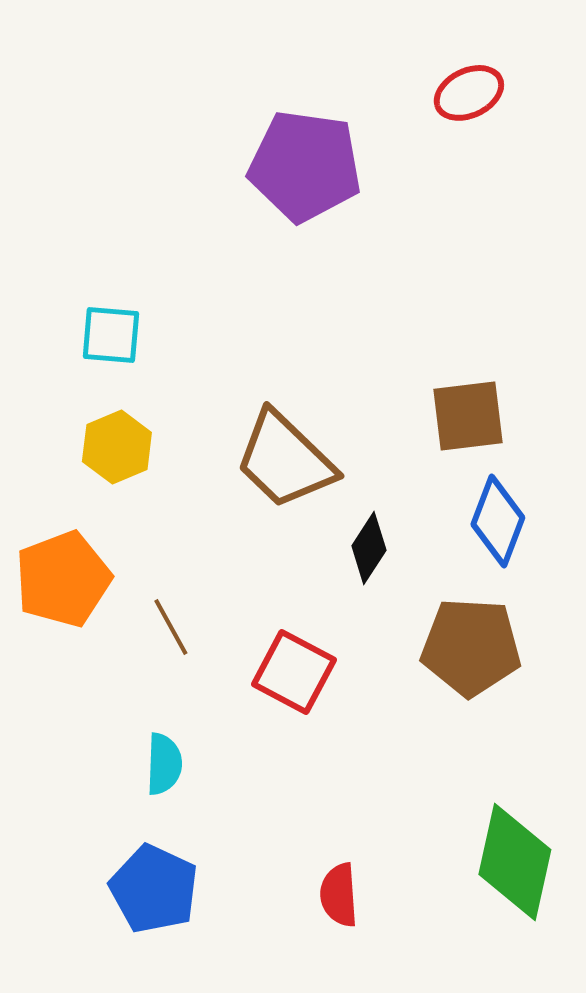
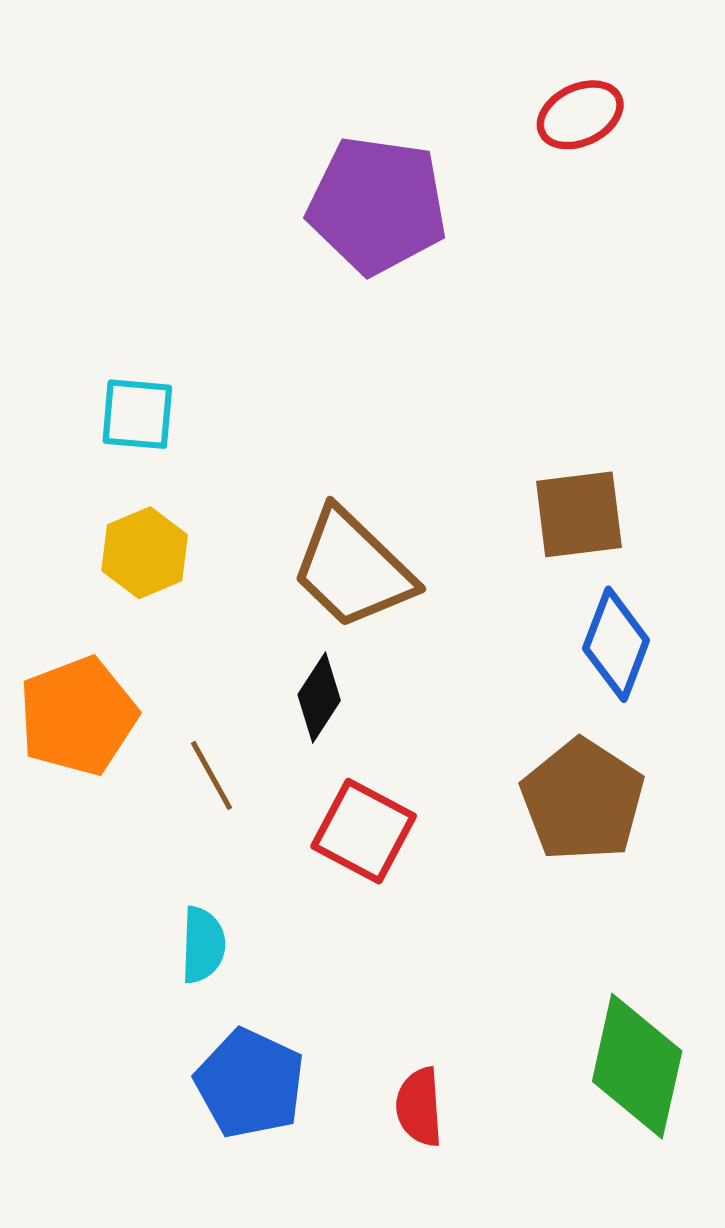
black diamond: (369, 548) -> (319, 697), moved
brown pentagon: (471, 647) -> (583, 800), turned 30
blue pentagon: (154, 889) -> (250, 1083), moved

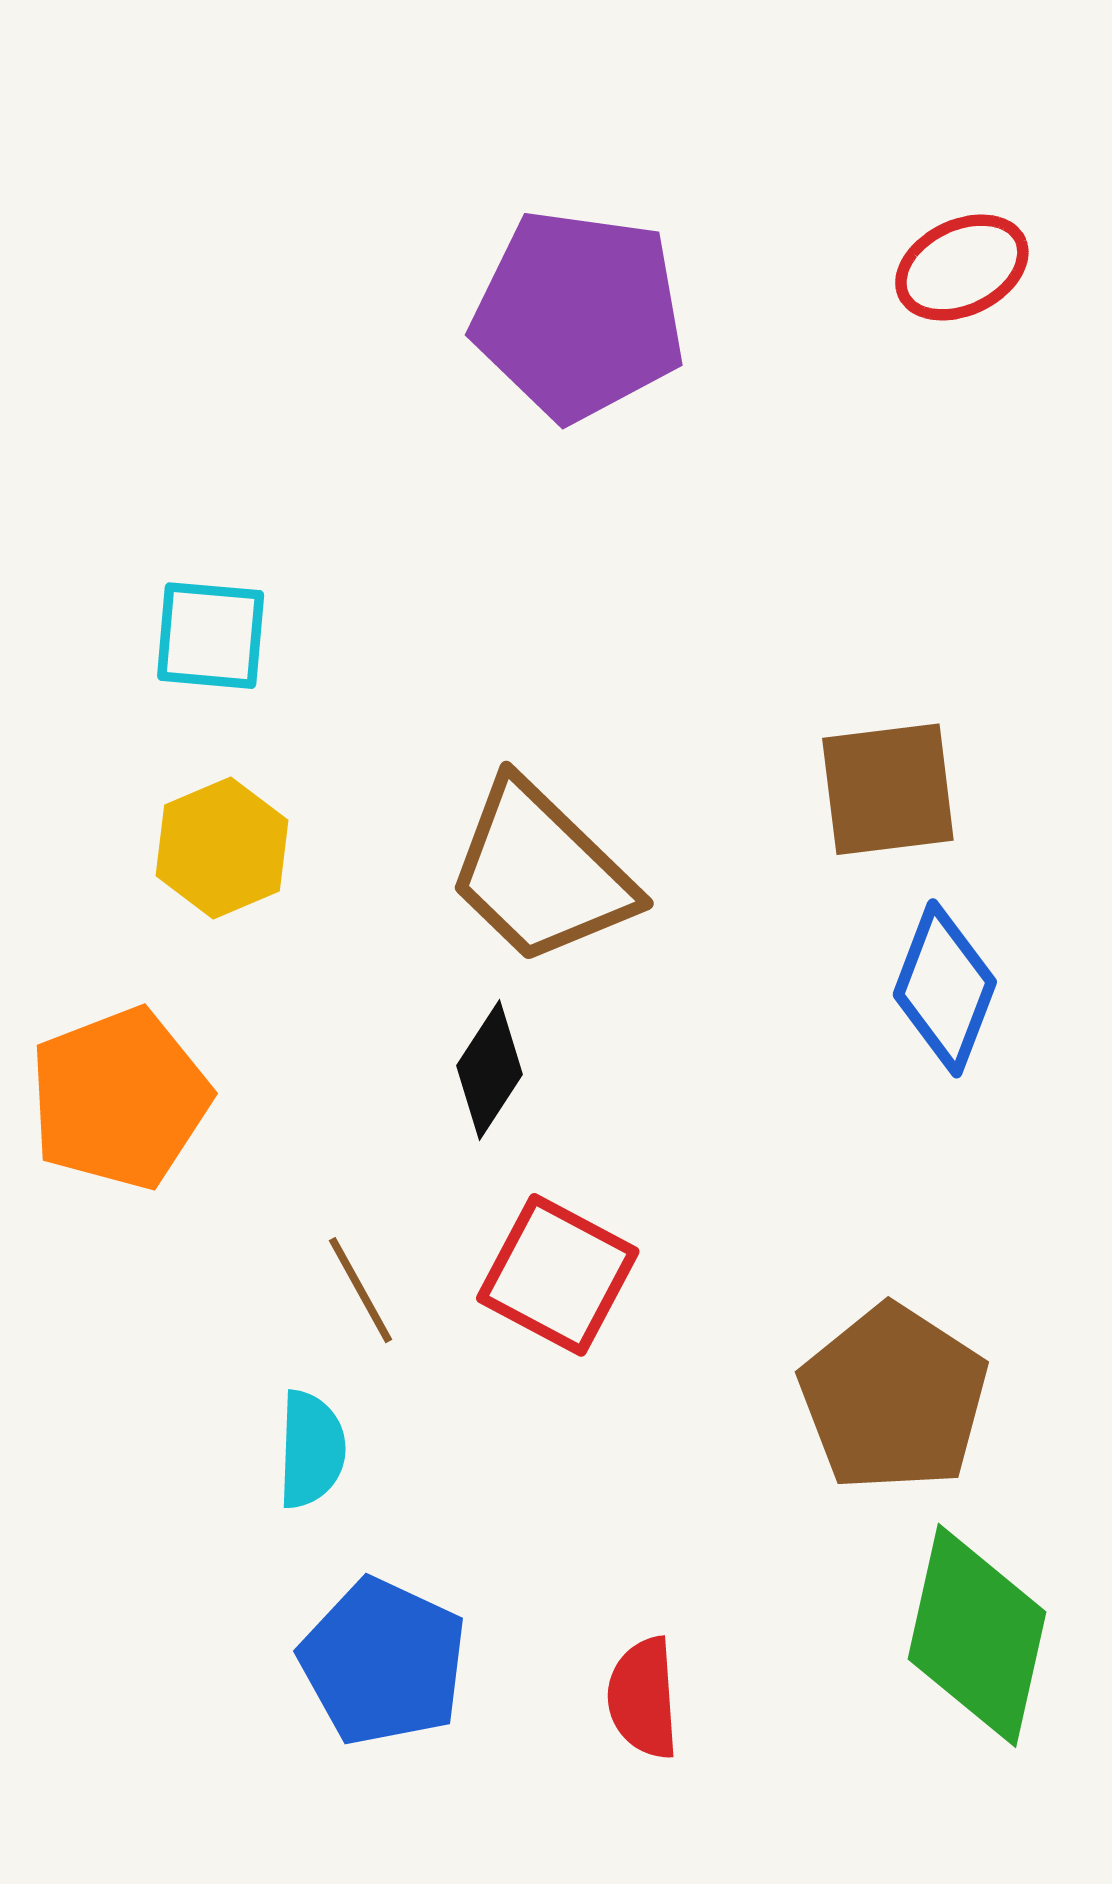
red ellipse: (580, 115) -> (962, 268), moved
brown line: (211, 775) -> (360, 1290), moved
brown pentagon: (583, 800) -> (894, 1398), moved

